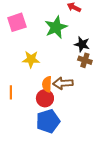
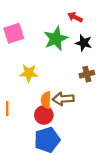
black star: (82, 44) -> (84, 43), moved
brown cross: (85, 60) -> (87, 74), turned -32

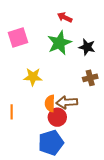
red arrow: (75, 17) -> (65, 17), moved
red circle: (44, 115) -> (57, 117), moved

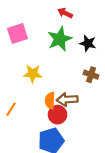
brown cross: (90, 78) -> (91, 75), turned 32
orange line: (12, 112) -> (11, 109), turned 32

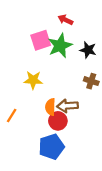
pink square: (18, 34) -> (41, 40), moved

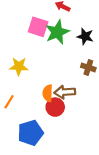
pink square: (41, 40) -> (38, 27), turned 36
yellow star: (33, 80) -> (19, 66), moved
blue pentagon: (51, 147) -> (31, 133), moved

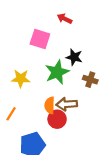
green star: (57, 32) -> (57, 72), moved
black star: (85, 36) -> (74, 57), moved

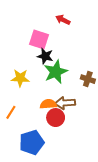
black star: (74, 57) -> (45, 56), moved
orange semicircle: (50, 105) -> (48, 104), turned 84

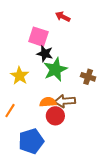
yellow star: (20, 78) -> (19, 76), turned 30

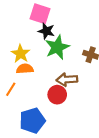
orange semicircle: (48, 102) -> (25, 69), moved

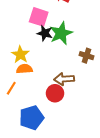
green star: (57, 47) -> (61, 33), moved

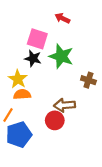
black star: (45, 33) -> (33, 58), moved
green star: (61, 33) -> (61, 56), turned -30
blue pentagon: (32, 118) -> (19, 135), moved

